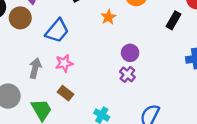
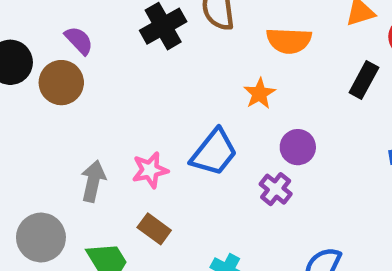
orange star: (108, 17) -> (259, 93), moved
blue trapezoid: (57, 31) -> (214, 152), moved
purple circle: (130, 53) -> (298, 147), moved

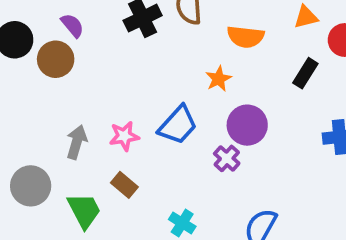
purple circle: (298, 147) -> (247, 125), size x1.4

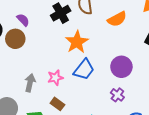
orange semicircle: (246, 37) -> (117, 19), turned -30
orange star: (219, 79) -> (77, 42), moved, size x1.6
purple cross: (227, 158) -> (117, 95), moved

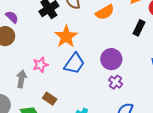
pink star: (55, 78) -> (40, 65), moved
purple cross: (117, 95) -> (116, 82), moved

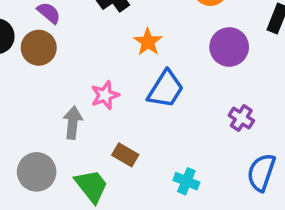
orange star: (66, 37) -> (148, 42), size x0.7
purple circle: (111, 59) -> (229, 47), moved

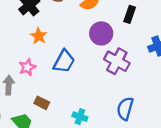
orange star: (148, 42) -> (39, 36), moved
purple cross: (241, 118) -> (117, 61), moved, size x1.6

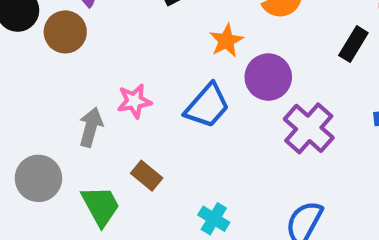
purple circle: (101, 33) -> (268, 77), moved
orange star: (39, 36) -> (226, 41), moved

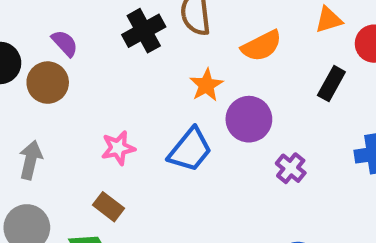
gray arrow: (91, 127) -> (31, 160), moved
purple cross: (309, 128) -> (291, 168), size x0.6
brown rectangle: (147, 176) -> (108, 207), moved

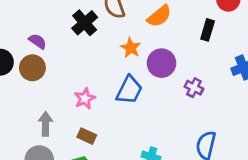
gray arrow: (31, 160) -> (46, 124), moved

